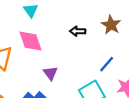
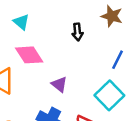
black arrow: (78, 31) -> (78, 32), turned -84

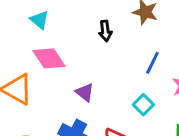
cyan square: (109, 95) -> (143, 105), size x0.6

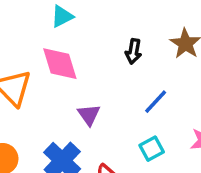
cyan triangle: (39, 20) -> (62, 16), turned 36
blue line: (152, 63) -> (156, 102), moved

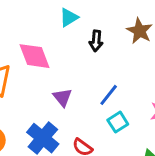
cyan triangle: (62, 16) -> (69, 17), moved
blue line: (156, 102) -> (109, 95), moved

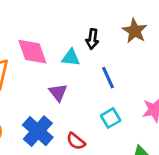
cyan triangle: (69, 17) -> (71, 57), moved, turned 36
blue line: (109, 95) -> (108, 78), moved, turned -65

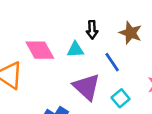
brown star: (135, 31) -> (131, 33), moved
purple triangle: (58, 92) -> (87, 87), moved, size x1.6

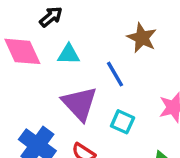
black arrow: (92, 30) -> (51, 17), moved, turned -132
cyan square: (121, 98) -> (122, 122), turned -30

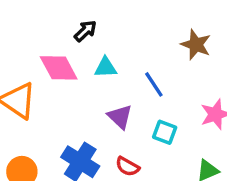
brown star: (142, 38) -> (196, 45), moved
purple triangle: (80, 104) -> (120, 117), size x0.7

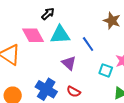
cyan triangle: (106, 68) -> (60, 35), size x1.5
cyan square: (165, 132) -> (106, 70), moved

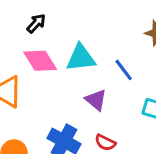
black arrow: (48, 14) -> (36, 23), moved

